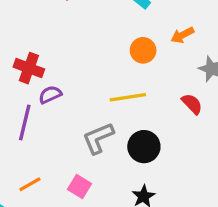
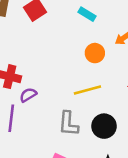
gray L-shape: (98, 138) -> (68, 124), turned -56

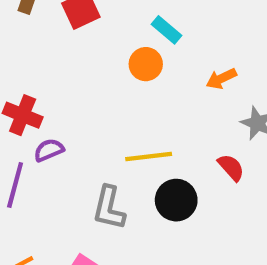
orange circle: (95, 53) -> (146, 64), moved
black circle: (104, 126) -> (176, 200), moved

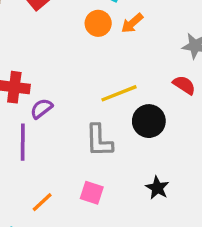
orange arrow: (221, 79) -> (132, 23), moved

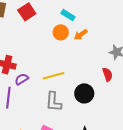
red semicircle: (184, 85) -> (107, 74), turned 32
yellow line: (119, 93) -> (53, 76), moved

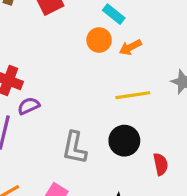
red semicircle: (107, 74) -> (161, 164), moved
yellow line: (53, 76) -> (133, 95), moved

